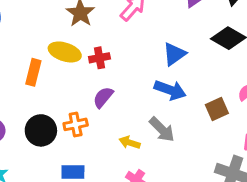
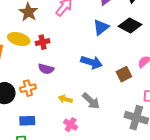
blue triangle: (174, 54) -> (101, 27), moved
purple semicircle: (103, 97) -> (46, 69), turned -112
gray arrow: (162, 129) -> (91, 101), moved

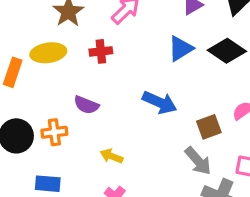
yellow ellipse: (19, 39) -> (48, 53), turned -30
red cross: (43, 42) -> (101, 51), moved
gray arrow: (91, 101) -> (198, 161), moved

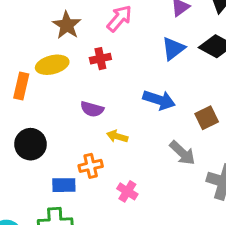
orange cross: (54, 132) -> (91, 166), moved
yellow arrow: (112, 156) -> (117, 136), moved
gray arrow: (198, 161) -> (182, 153), moved

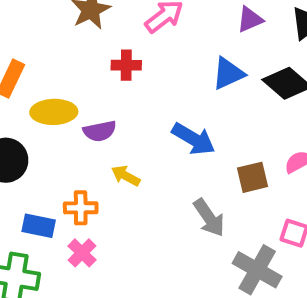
yellow ellipse: (52, 65) -> (54, 112), moved
purple semicircle: (92, 109) -> (100, 131), turned -40
pink cross: (127, 191) -> (82, 253), moved

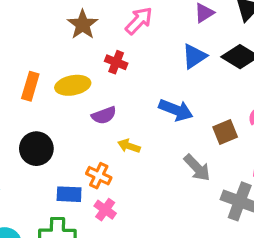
red cross: (126, 65) -> (116, 62), turned 30
yellow ellipse: (54, 112) -> (73, 85), moved
orange cross: (81, 208) -> (99, 176), turned 35

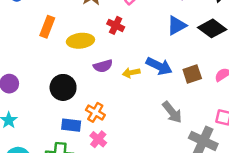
orange rectangle: (30, 86) -> (47, 27), moved
brown square: (225, 132) -> (192, 74), moved
yellow arrow: (129, 146) -> (131, 73), moved, turned -35
black circle: (36, 149) -> (63, 87), moved

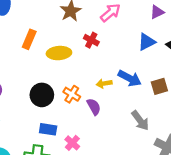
purple semicircle: (103, 66) -> (94, 107), moved, turned -105
orange cross: (95, 112) -> (72, 94), moved

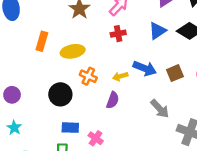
red cross: (91, 40) -> (118, 34), moved, turned -32
orange cross: (72, 94) -> (88, 76), moved
purple semicircle: (94, 107) -> (113, 100), turned 56

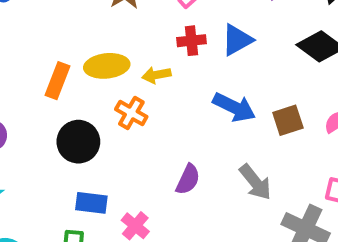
blue triangle: (157, 31) -> (237, 40), moved
orange rectangle: (42, 41) -> (57, 81), moved
yellow arrow: (120, 76) -> (156, 75), moved
purple semicircle: (113, 100) -> (188, 179), moved

